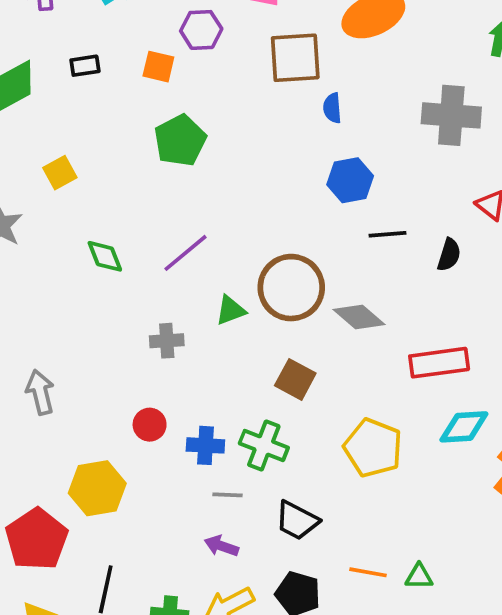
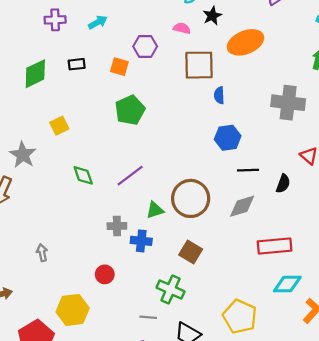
gray diamond: (359, 317) -> (242, 206), moved, turned -60
gray arrow: (40, 392) -> (42, 253), size x0.7
blue cross: (205, 445) -> (141, 241), moved
yellow pentagon: (373, 448) -> (240, 317), moved

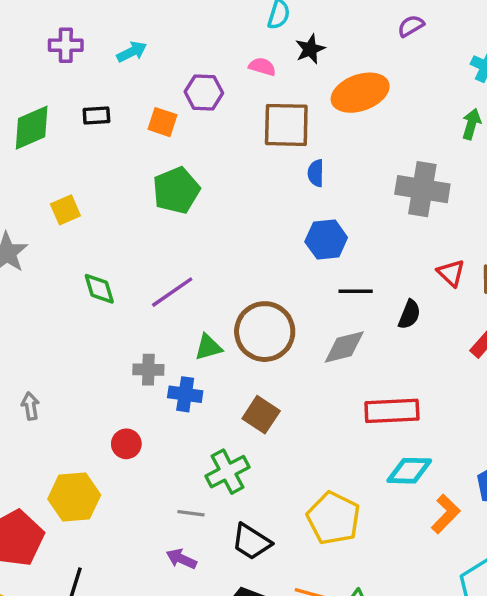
green cross: (171, 289) -> (228, 472), turned 36

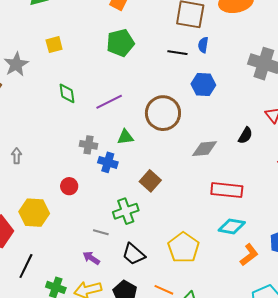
black line: (356, 291) -> (177, 53), moved
brown circle: (265, 332) -> (163, 113), moved

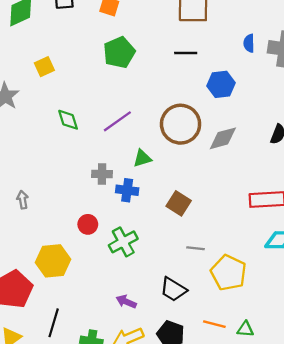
blue semicircle: (203, 45) -> (249, 43), moved
gray diamond: (205, 149) -> (223, 138), moved
green cross: (126, 211) -> (123, 242), moved
gray line: (101, 232) -> (196, 248), moved

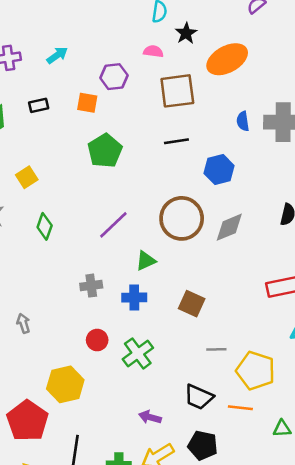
green diamond: (68, 120) -> (45, 226), moved, turned 45
gray cross: (102, 174) -> (91, 286), moved
orange line: (214, 324) -> (240, 408), moved

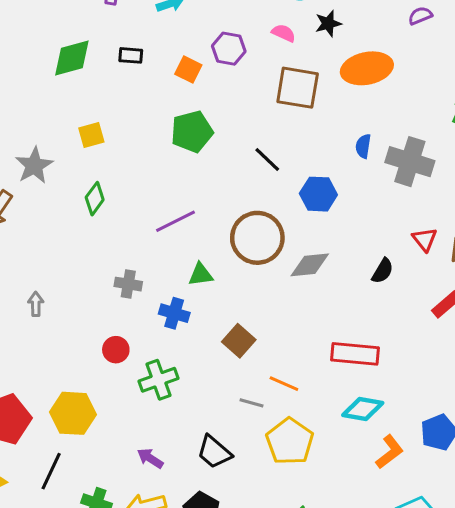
black line: (176, 141) -> (267, 159), moved, turned 35
yellow hexagon: (65, 384) -> (73, 413), moved
orange line: (240, 408) -> (284, 384), moved

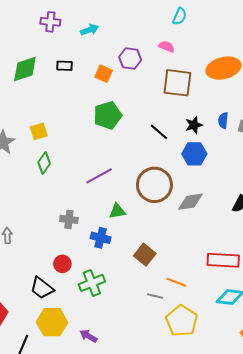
black star: (328, 24) -> (194, 125), moved
yellow square: (91, 135) -> (39, 131), moved
yellow hexagon: (73, 413) -> (52, 322), moved
black trapezoid: (214, 452) -> (42, 288), moved

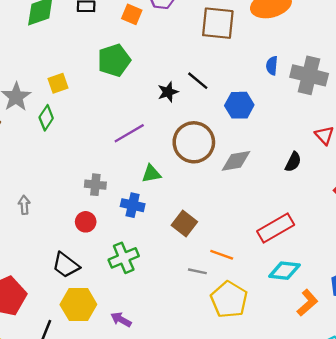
green pentagon: (108, 115) -> (114, 60), moved
black star: (194, 125) -> (168, 92), moved
green diamond: (44, 163) -> (46, 118), moved
red rectangle: (223, 260) -> (276, 228), turned -32
red circle: (62, 264) -> (86, 222), moved

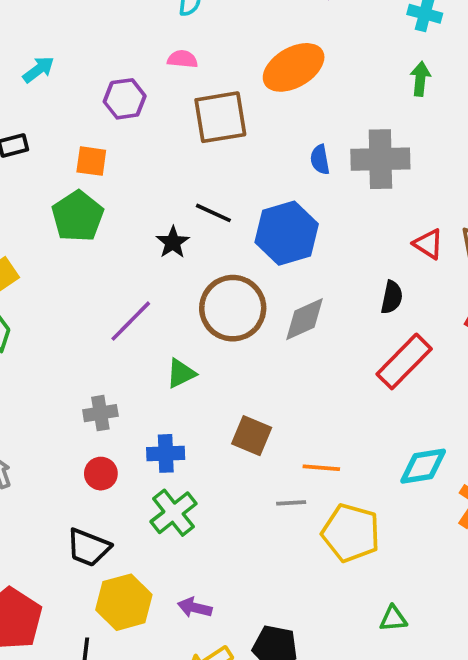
orange square: (132, 14) -> (91, 161), moved
blue hexagon: (239, 105) -> (287, 233), size x1.4
blue cross: (133, 205) -> (166, 453), moved
red rectangle: (276, 228) -> (404, 361), moved

